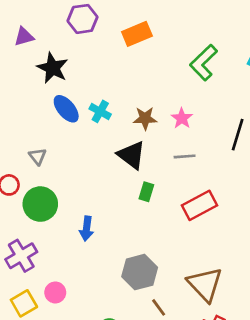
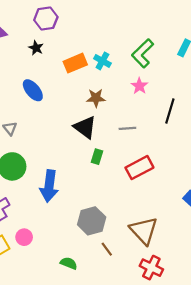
orange rectangle: (137, 34) -> (75, 63), moved
black star: (53, 68) -> (36, 48), moved, size x0.6
cyan cross: (100, 111) -> (102, 61), moved
pink star: (182, 118) -> (139, 86), moved
blue arrow: (87, 229) -> (49, 186), size x1.6

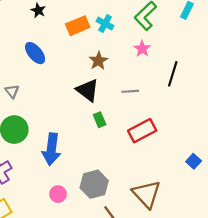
brown star: (96, 98) -> (98, 61), turned -30
green rectangle: (97, 157) -> (100, 120), turned -40
pink circle: (24, 237) -> (58, 194), moved

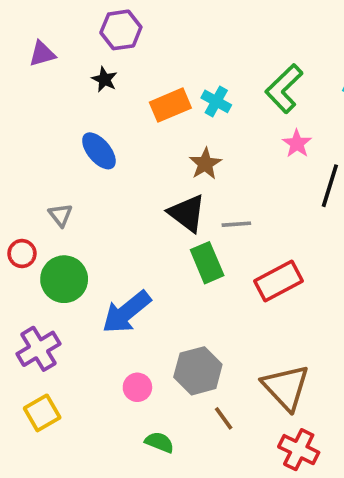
pink star: (142, 49) -> (297, 144), moved
gray line: (130, 91) -> (236, 224), moved
green rectangle: (100, 120) -> (207, 263), size x1.5
blue arrow: (51, 149) -> (126, 312), turned 44

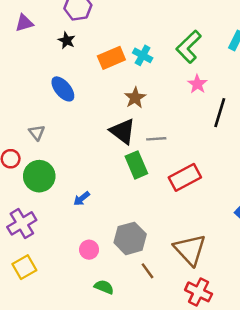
blue arrow: (126, 312) -> (82, 199), size x0.5

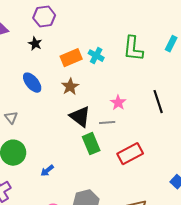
green L-shape: (189, 47) -> (133, 49), turned -40
pink star: (197, 84) -> (118, 103), moved
brown star: (135, 98) -> (70, 87), moved
black line: (220, 113) -> (158, 102), turned -35

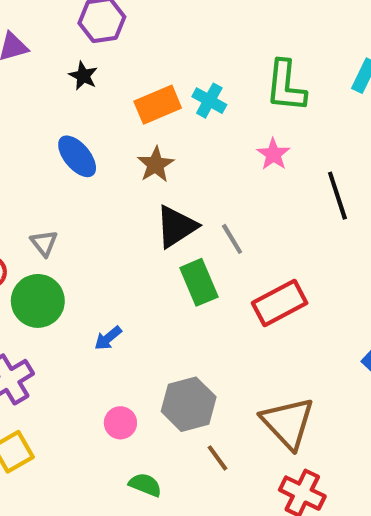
pink star: (118, 103) -> (273, 154), moved
black triangle: (80, 117) -> (176, 227), turned 50
gray triangle: (11, 118) -> (44, 243), moved
gray line: (107, 123) -> (232, 239), turned 63

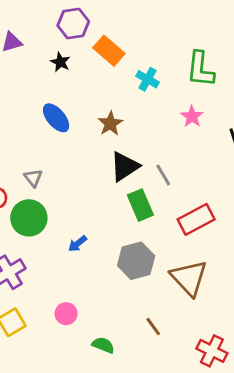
orange rectangle: (158, 105) -> (109, 51), moved, turned 64
gray hexagon: (189, 404) -> (136, 261), moved
pink circle: (120, 423) -> (66, 314), moved
brown triangle: (288, 423) -> (189, 278), moved

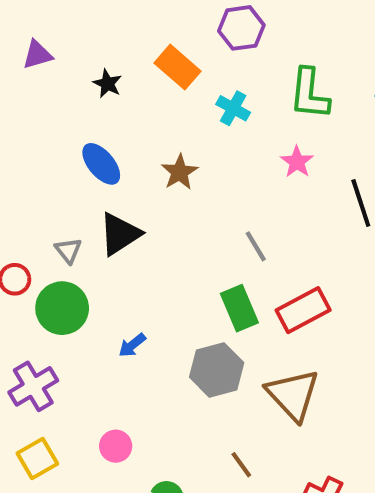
purple hexagon: (73, 23) -> (241, 28), moved
black triangle: (125, 166) -> (120, 234), moved
green rectangle: (140, 205) -> (239, 308), moved

